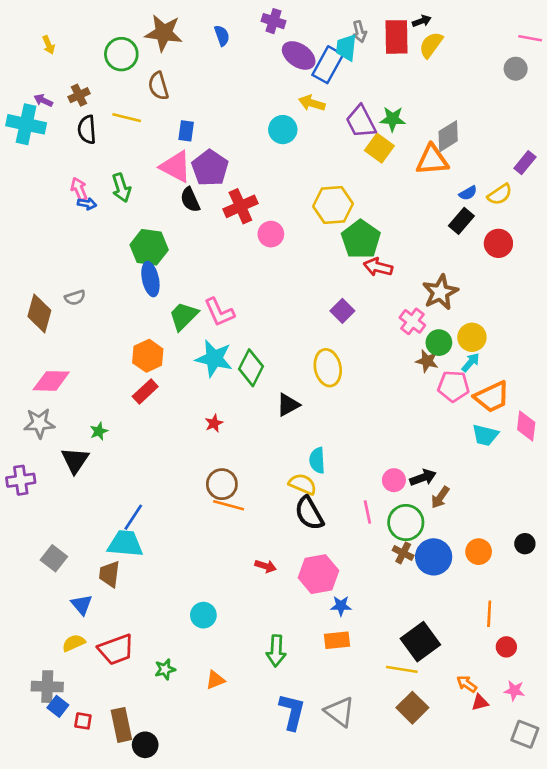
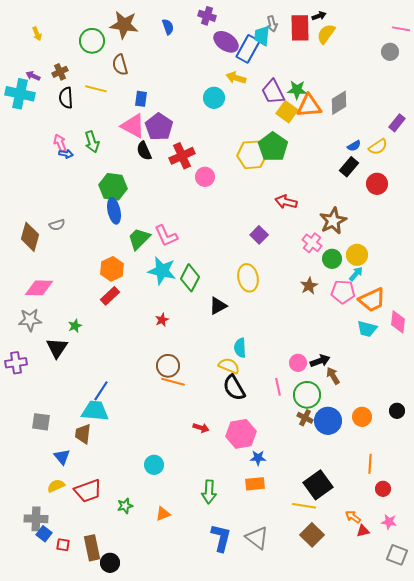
orange triangle: (432, 160) -> (309, 106), moved
green pentagon: (361, 239) -> (273, 147), moved
brown star: (427, 361) -> (309, 286), moved, turned 30
brown arrow: (440, 497) -> (333, 376), turned 114
gray square: (54, 558) -> (41, 422), turned -30

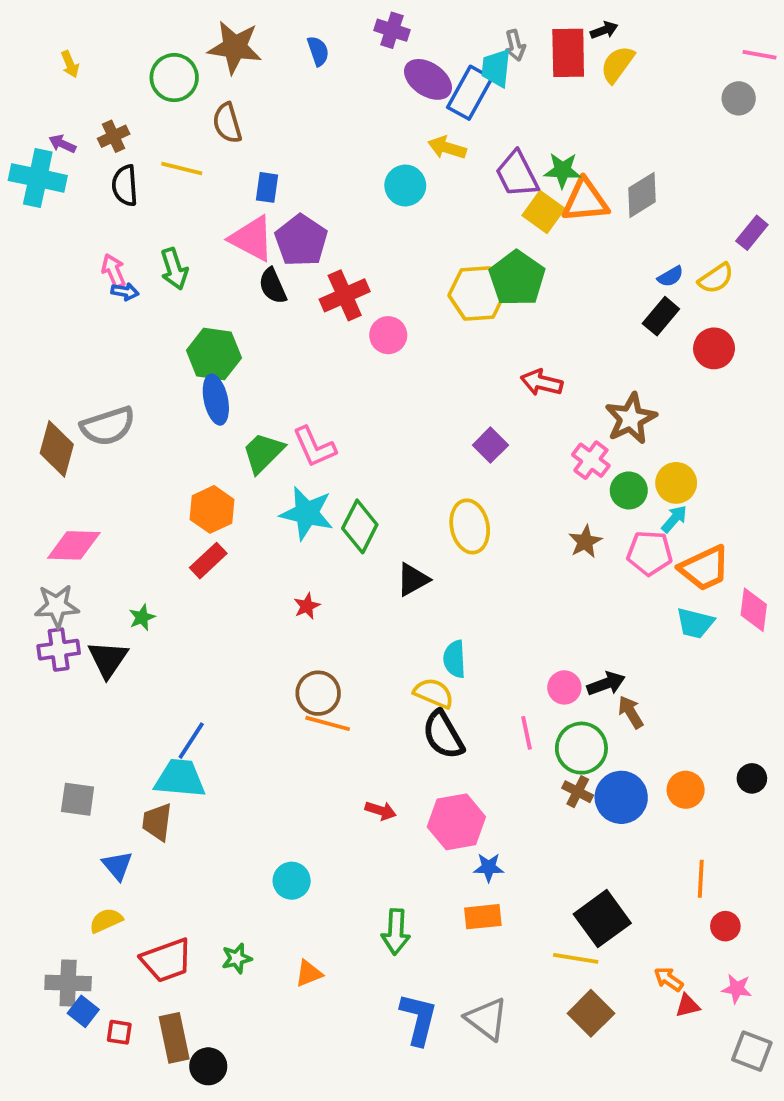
gray semicircle: (57, 225) -> (108, 426), size x1.8
purple cross: (16, 363) -> (59, 650), moved
red trapezoid: (88, 491) -> (167, 960), moved

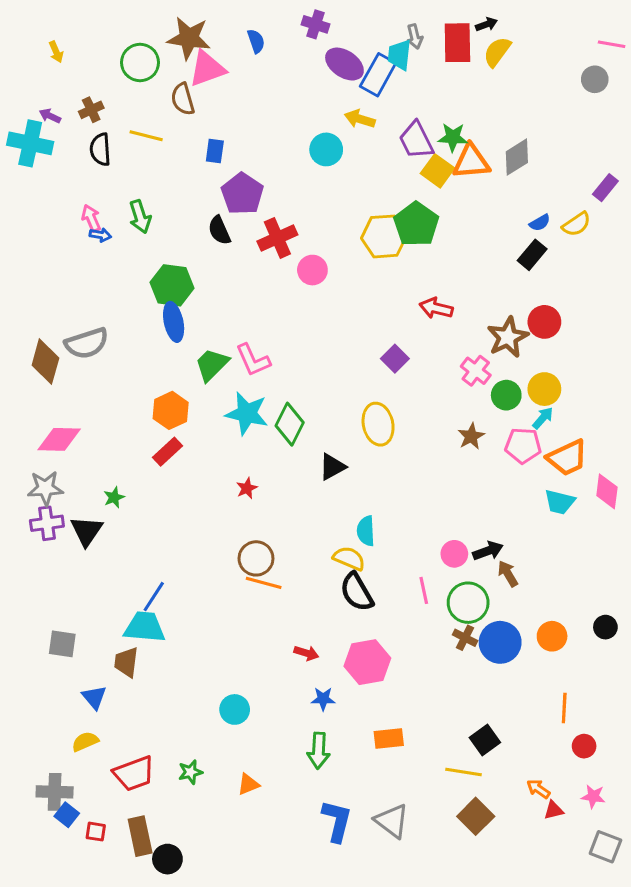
pink triangle: (252, 239) -> (207, 69), moved, turned -48
red circle: (714, 348) -> (544, 322), moved
blue star: (489, 867) -> (323, 699), moved
black square: (602, 919) -> (485, 740), size x0.7

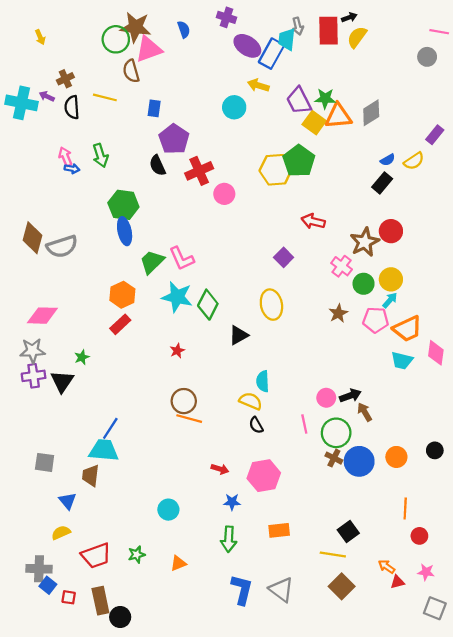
green circle: (140, 62) -> (116, 39), moved
purple arrow: (50, 116) -> (47, 96), moved
brown diamond: (45, 362) -> (32, 238), moved
black semicircle: (357, 592) -> (256, 425), size x0.6

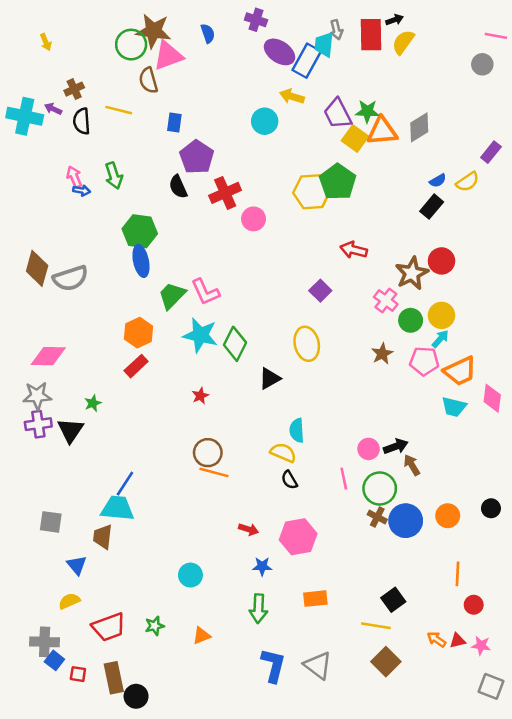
red triangle: (398, 582) -> (458, 641), moved

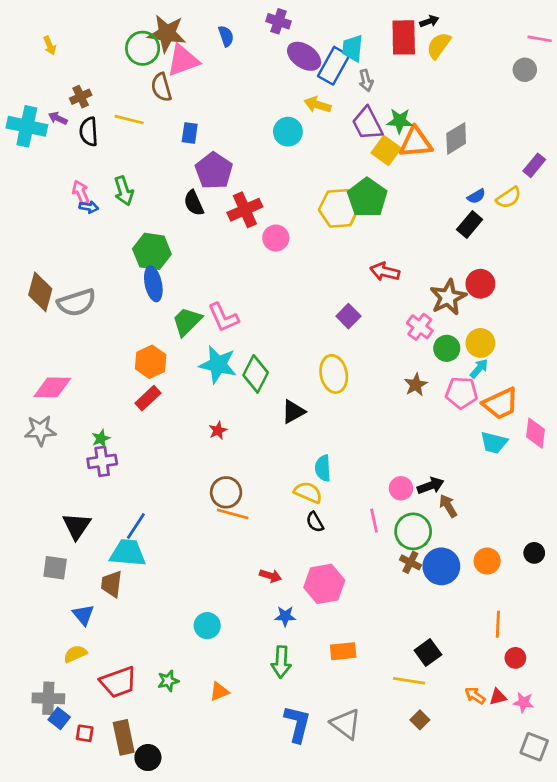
gray arrow: (336, 30) -> (366, 81), moved
purple cross: (38, 424) -> (102, 461), moved
black triangle: (70, 430) -> (77, 526), moved
brown square: (386, 662) -> (420, 720), size x0.6

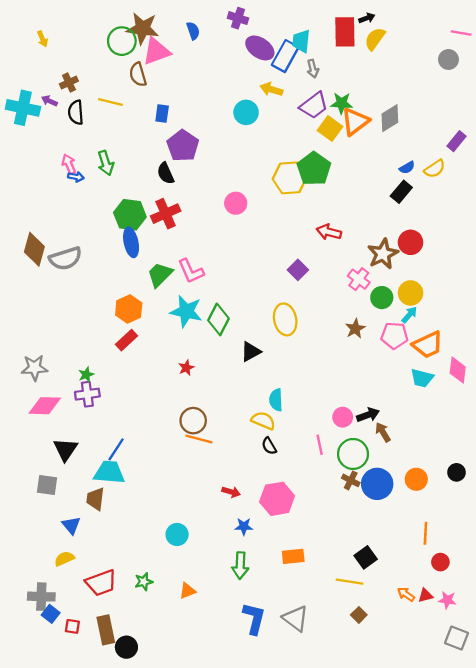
purple trapezoid: (367, 124) -> (314, 105), turned -100
orange triangle: (416, 142) -> (355, 122), turned -32
red cross: (245, 210) -> (166, 214), moved
pink diamond: (52, 387) -> (45, 406), moved

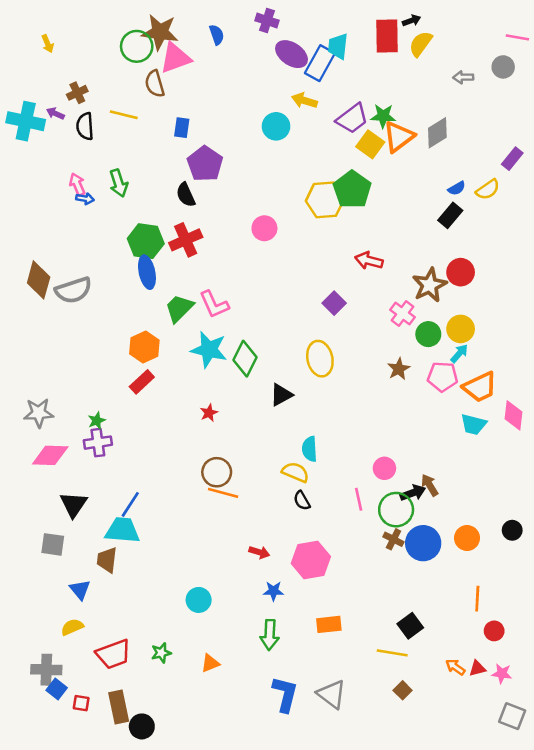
gray arrow: (313, 69) -> (463, 77), moved, turned 102
black arrow: (368, 415) -> (413, 493), moved

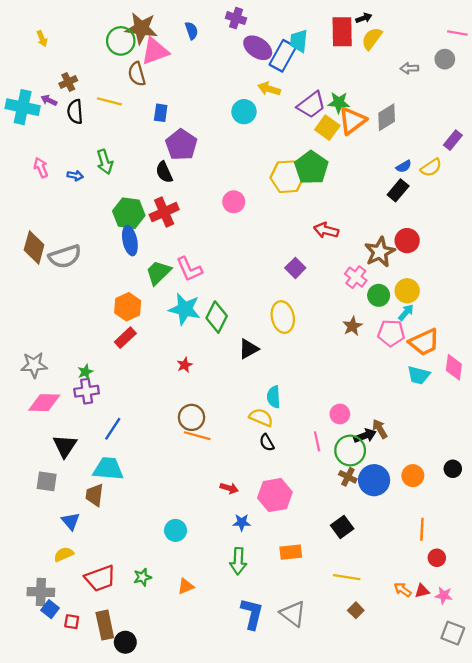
pink arrow: (77, 184) -> (41, 168), moved
blue line: (130, 504) -> (113, 429), moved
black square: (410, 626) -> (342, 527), moved

